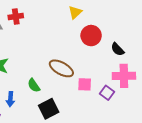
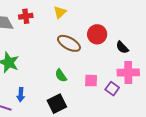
yellow triangle: (75, 12) -> (60, 12), moved
brown ellipse: (61, 68) -> (69, 43), moved
green semicircle: (34, 85) -> (61, 76), moved

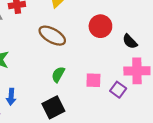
brown ellipse: (69, 43) -> (52, 36), moved
green semicircle: (61, 76) -> (58, 74), turned 64

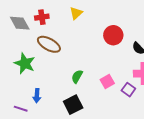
brown ellipse: (52, 36) -> (49, 44), moved
pink square: (93, 80) -> (107, 82), turned -32

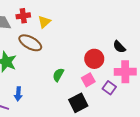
yellow triangle: (76, 13) -> (44, 22), moved
red circle: (113, 35) -> (94, 59), moved
black square: (73, 105) -> (78, 103), moved

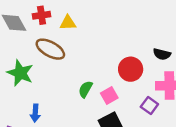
yellow triangle: (44, 22) -> (68, 23), turned 40
black semicircle: (119, 47) -> (162, 54), turned -32
pink square: (88, 80) -> (109, 96), moved

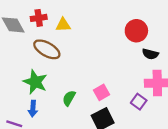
red circle: (131, 69) -> (136, 31), moved
green star: (20, 73) -> (35, 82), moved
green semicircle: (85, 89) -> (69, 98), moved

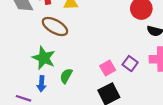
green semicircle: (69, 98) -> (66, 76), moved
purple square: (139, 102) -> (130, 64), moved

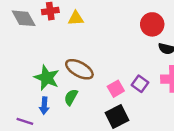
brown ellipse: (55, 27) -> (79, 69), moved

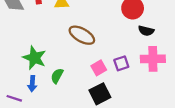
brown ellipse: (79, 69) -> (82, 35), moved
purple square: (140, 84) -> (121, 63), turned 35

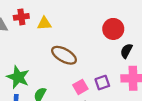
black semicircle: (146, 31) -> (126, 51), turned 104

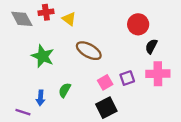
yellow triangle: (44, 23) -> (69, 19), turned 40
green star: (18, 77) -> (43, 56), moved

